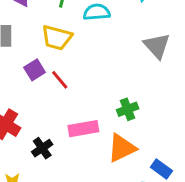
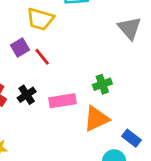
black cross: (42, 148) -> (27, 95), moved

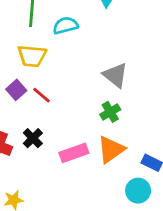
gray triangle: (130, 28) -> (115, 75), moved
pink rectangle: (62, 101) -> (74, 153), moved

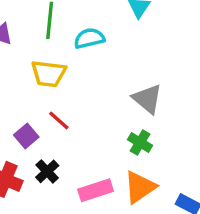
purple square: (16, 90) -> (26, 136), moved
green cross: (110, 112) -> (140, 143), turned -30

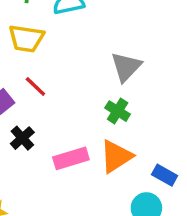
gray triangle: (147, 99) -> (126, 67), turned 32

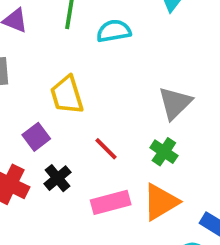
yellow trapezoid: (26, 38) -> (67, 95), moved, turned 63
red line: (35, 86) -> (106, 149), moved

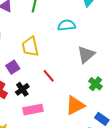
cyan semicircle: (114, 31) -> (67, 25), moved
green cross: (164, 152) -> (95, 84), moved
pink rectangle: (111, 202) -> (33, 110), moved

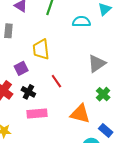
cyan semicircle: (67, 25) -> (81, 22), moved
black cross: (22, 89) -> (28, 92), turned -32
orange triangle: (75, 105) -> (80, 114), turned 35

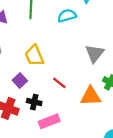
orange triangle: (80, 114) -> (91, 96), moved

